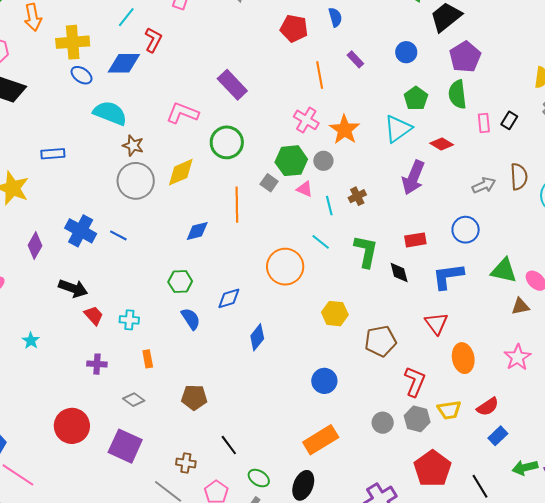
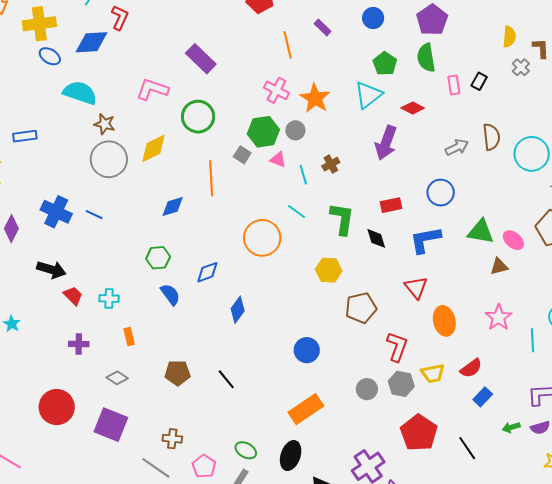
yellow hexagon: (335, 314) -> (329, 270), moved
black line: (229, 445) -> (226, 379), moved
green arrow: (525, 468) -> (511, 427), size x0.7

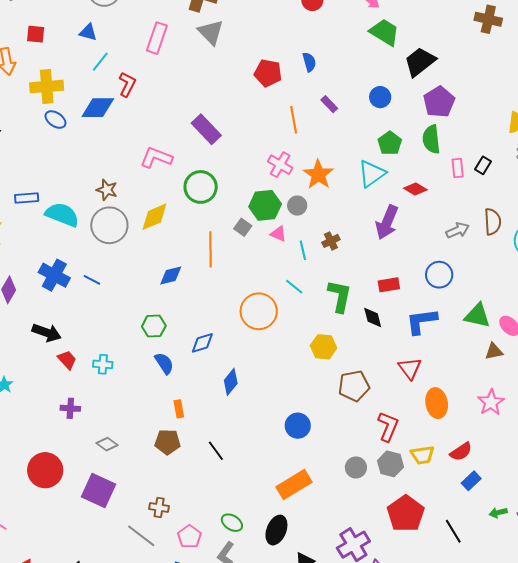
cyan semicircle: (80, 93) -> (62, 215), moved
orange rectangle: (129, 336) -> (179, 409), moved

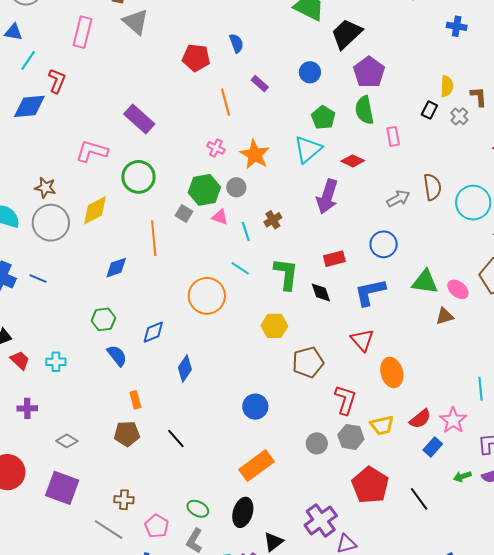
pink cross: (280, 165) -> (216, 148), size x0.7
black rectangle: (483, 165) -> (429, 110), moved
pink star: (491, 402) -> (453, 420), moved

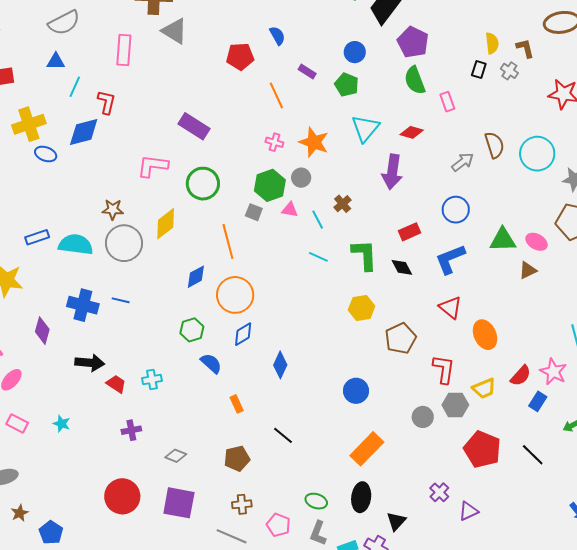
green pentagon: (323, 117) -> (347, 85), moved
orange circle: (207, 296) -> (235, 295), moved
brown pentagon: (127, 434) -> (237, 459), moved
purple cross: (321, 520) -> (439, 492), size x0.6

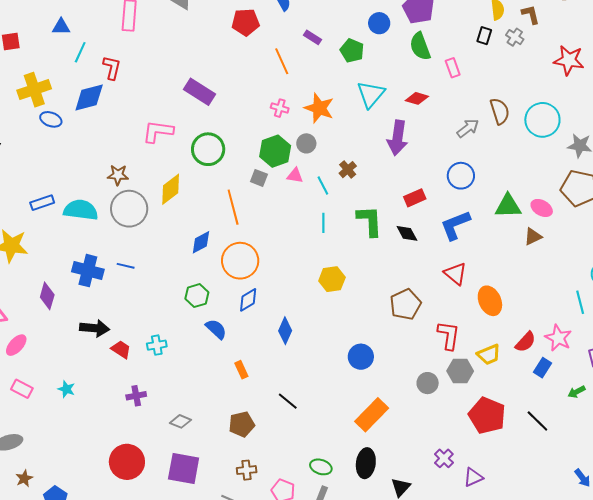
blue circle: (355, 52) -> (379, 23), moved
cyan line: (318, 257) -> (323, 223), turned 66
yellow hexagon: (362, 308) -> (332, 279), moved

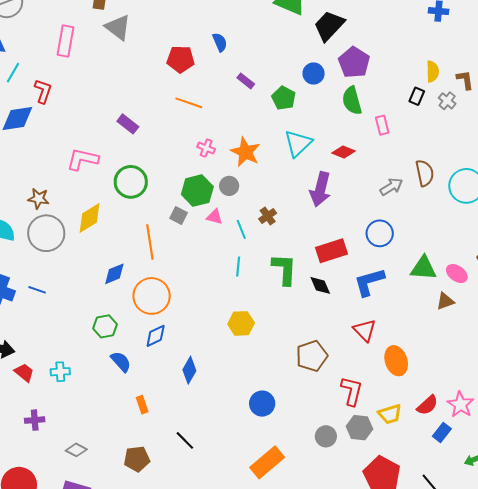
orange line: (282, 61) -> (189, 103), moved, turned -52
purple rectangle: (199, 92) -> (128, 124), size x0.7
red rectangle: (415, 198) -> (331, 251), size x1.4

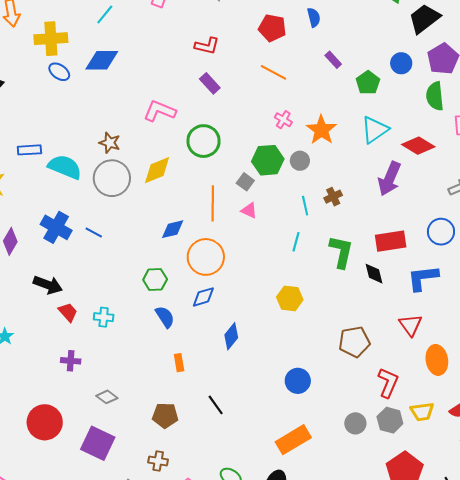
red L-shape: (43, 91) -> (207, 46), moved, turned 75
red diamond: (344, 152) -> (418, 146), size x1.4
pink triangle: (215, 217) -> (249, 210), moved

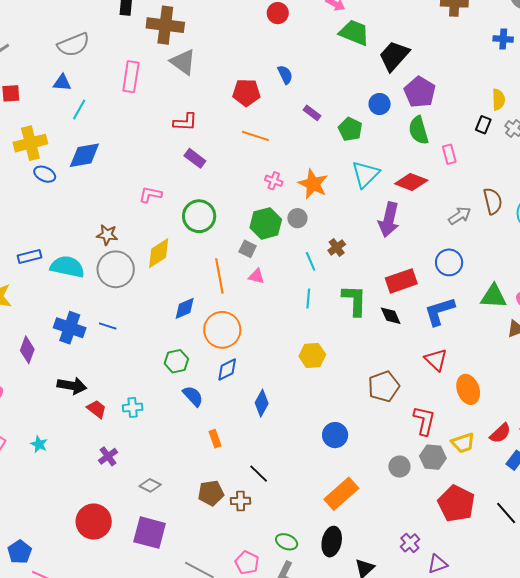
pink L-shape: (160, 111) -> (150, 195), size x0.7
purple cross: (71, 361) -> (108, 456), turned -30
brown cross: (158, 461) -> (241, 501), moved

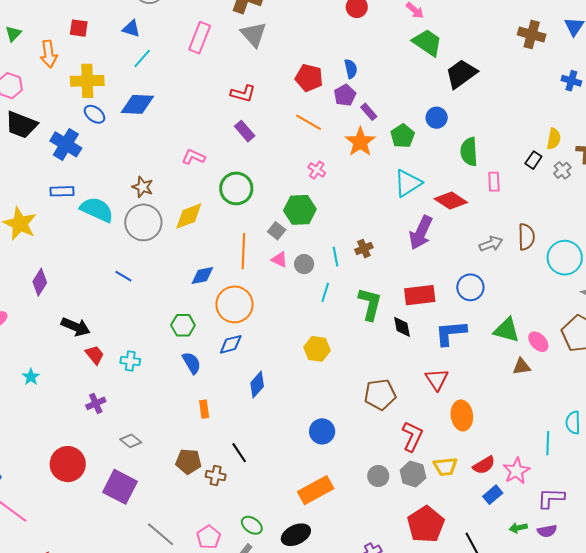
purple pentagon: (420, 92) -> (345, 95), moved, size x0.7
orange star: (313, 184) -> (360, 142), moved
gray circle: (297, 218) -> (304, 264), moved
blue cross: (70, 328) -> (66, 144), moved
black ellipse: (332, 542) -> (296, 535), turned 40

